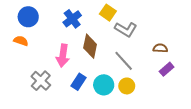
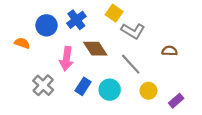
blue circle: (28, 17) -> (46, 25), moved
brown diamond: (90, 46) -> (95, 49), turned -45
purple rectangle: (167, 69) -> (176, 101), moved
yellow circle: (127, 86) -> (148, 91), moved

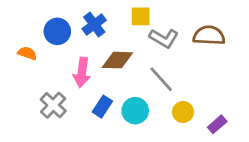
yellow square: (114, 13) -> (141, 16), turned -35
brown diamond: (95, 49) -> (117, 60), turned -55
brown semicircle: (170, 51) -> (209, 35), moved, size x1.6

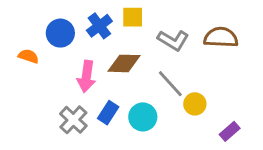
yellow square: (141, 16) -> (133, 17), moved
gray cross: (53, 105) -> (73, 120), moved
yellow circle: (183, 112) -> (195, 104), moved

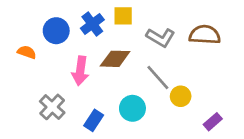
blue rectangle: (108, 113) -> (94, 120), moved
gray cross: (73, 120) -> (52, 107), moved

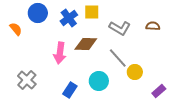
blue circle: (56, 31) -> (38, 13), moved
brown semicircle: (205, 35) -> (153, 26), size x0.6
orange semicircle: (27, 52) -> (16, 29), moved, turned 32
gray cross: (52, 107) -> (27, 80), moved

